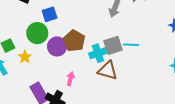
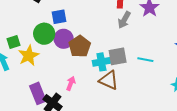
cyan line: (131, 45) -> (145, 60), moved
purple circle: (57, 46) -> (64, 39), moved
yellow star: (25, 57) -> (29, 56), size x1.5

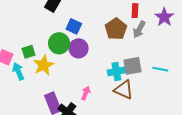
blue square: (59, 17) -> (74, 26), turned 35
brown pentagon: (80, 46) -> (116, 29), moved

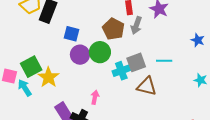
green circle: (59, 43) -> (100, 52), moved
green square: (28, 52) -> (31, 67), size x1.5
brown triangle: (124, 90) -> (147, 86), moved

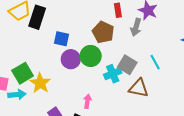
gray arrow: (136, 25) -> (136, 27), moved
cyan line: (164, 61) -> (155, 62), turned 63
gray square: (136, 62) -> (127, 65), turned -36
cyan arrow: (25, 88) -> (17, 95), turned 120

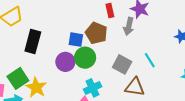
black rectangle: (37, 17) -> (33, 41), moved
blue square: (62, 39) -> (76, 40), moved
cyan cross: (113, 74) -> (93, 88), moved

